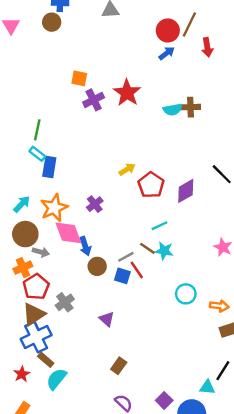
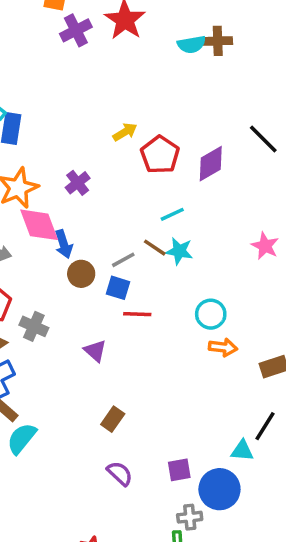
red line: (137, 270) -> (137, 314), moved, turned -54
gray cross: (65, 302) -> (34, 326), turned -30
orange arrow: (219, 306) -> (223, 347), moved
purple square: (164, 400) -> (179, 470), turned 35

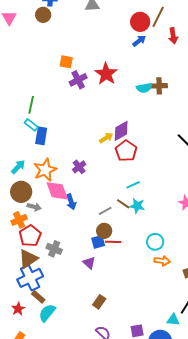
purple diamond: (211, 164) -> (121, 131), moved
brown circle: (81, 274) -> (104, 231), moved
blue square: (118, 288) -> (98, 242), moved, turned -32

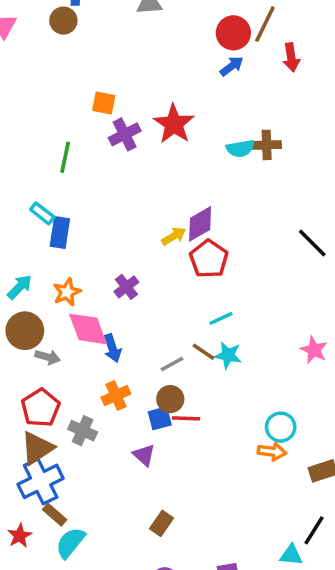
green line: (31, 105) -> (65, 157), moved
orange star: (45, 170) -> (67, 292), size x0.7
orange cross: (19, 220) -> (116, 396), moved
cyan circle: (155, 242) -> (281, 427), moved

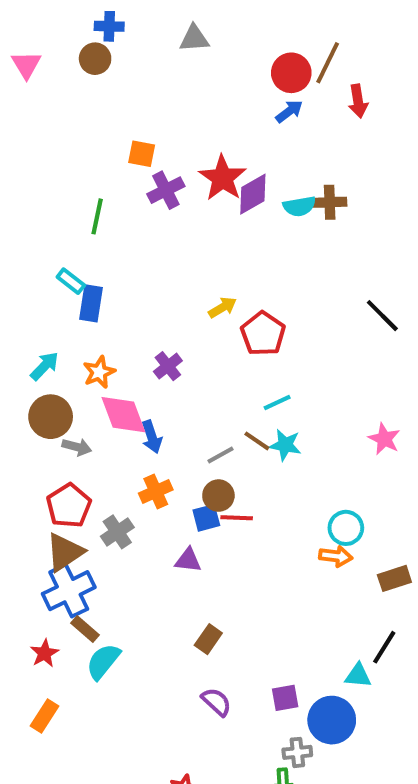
purple diamond: (200, 224) -> (253, 194), moved
gray cross: (83, 431) -> (117, 532), turned 32
purple triangle: (144, 455) -> (188, 560), turned -35

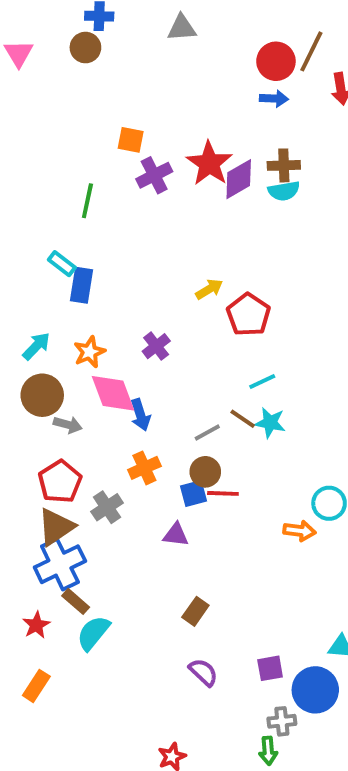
blue arrow: (289, 111) -> (274, 99), turned 40
brown cross: (330, 202) -> (284, 165), moved
orange arrow: (336, 556) -> (300, 531), moved

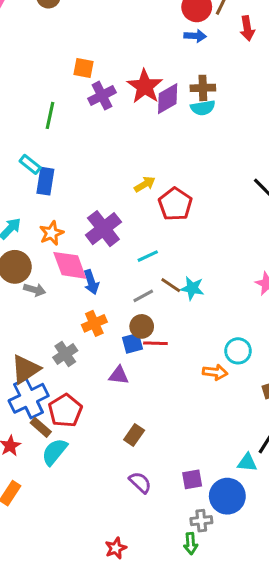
purple cross: (156, 346) -> (103, 229), size x1.6
cyan line: (262, 381) -> (148, 256), moved
red pentagon: (60, 482) -> (65, 411), moved

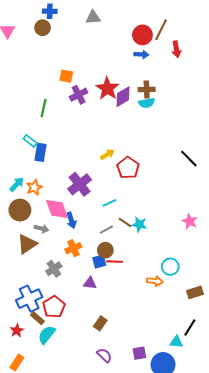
orange star: (51, 233) -> (34, 187), moved
gray arrow: (35, 290) -> (42, 229), moved
brown triangle: (25, 369) -> (27, 244), moved

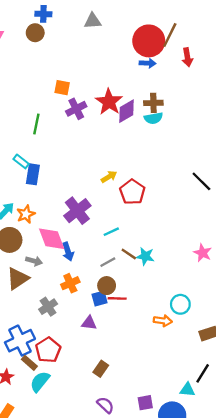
red circle: (142, 35) -> (149, 41), size x1.4

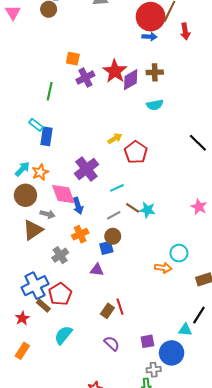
cyan semicircle: (153, 118) -> (155, 105), moved
red line: (117, 298) -> (120, 307), moved, turned 70
cyan semicircle: (40, 382) -> (63, 335), moved

